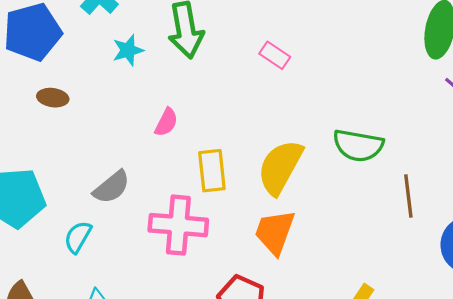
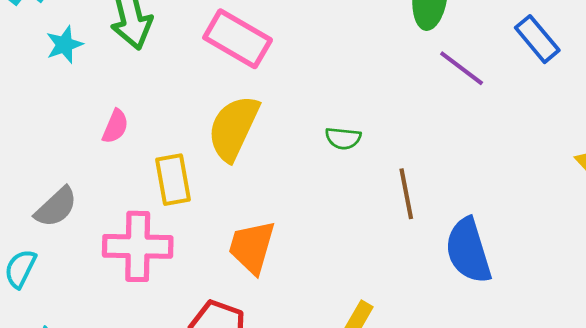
pink rectangle: (275, 55) -> (238, 39), size x1.8
green semicircle: (358, 145) -> (343, 138), size x0.6
yellow semicircle: (280, 167) -> (233, 128), moved

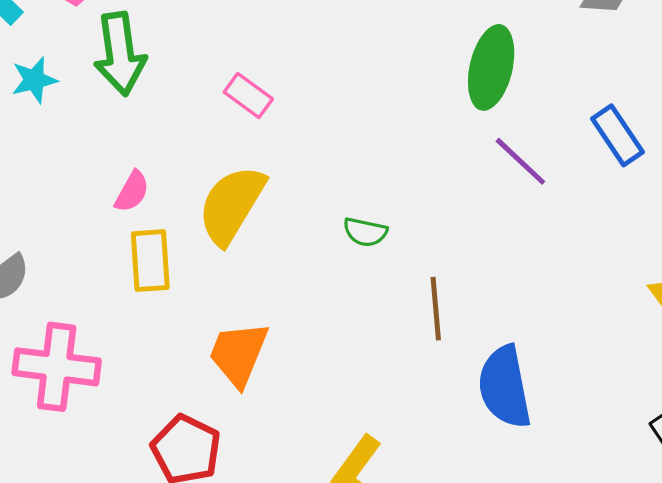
pink rectangle: (238, 39) -> (248, 96), size x0.6
pink semicircle: (115, 126) -> (132, 191), moved
pink cross: (138, 246) -> (57, 367), moved

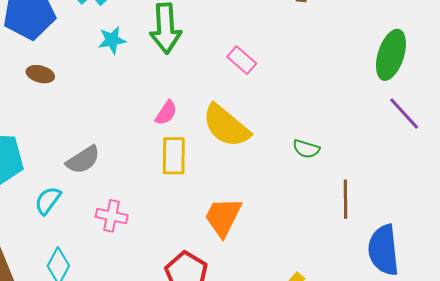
yellow semicircle: (232, 205) -> (226, 126), turned -86
pink cross: (57, 367) -> (112, 216), size x0.6

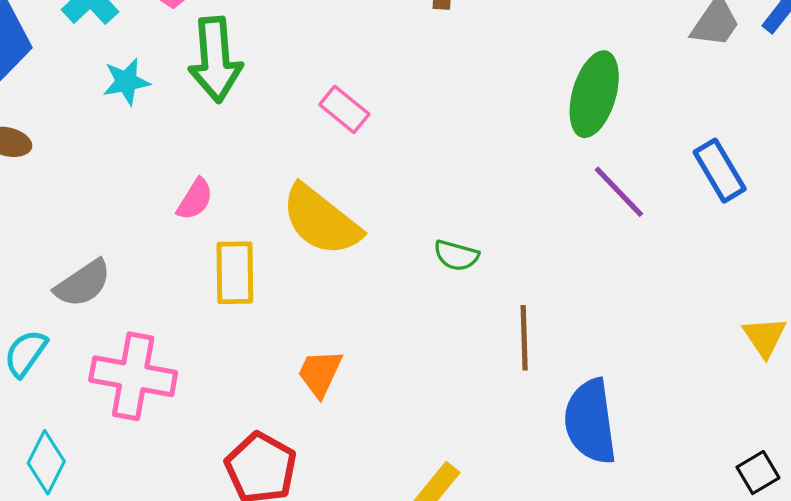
pink semicircle: (166, 113) -> (195, 199), moved
pink cross: (112, 216) -> (133, 376), size x1.6
orange trapezoid: (223, 217) -> (320, 373), size x0.7

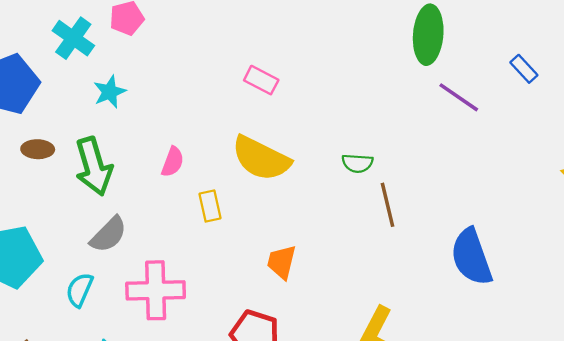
green arrow: (215, 60) -> (94, 166), moved
blue rectangle: (720, 171) -> (524, 69), size x0.7
yellow rectangle: (235, 273) -> (210, 206), size x0.7
brown line: (524, 338) -> (387, 205), moved

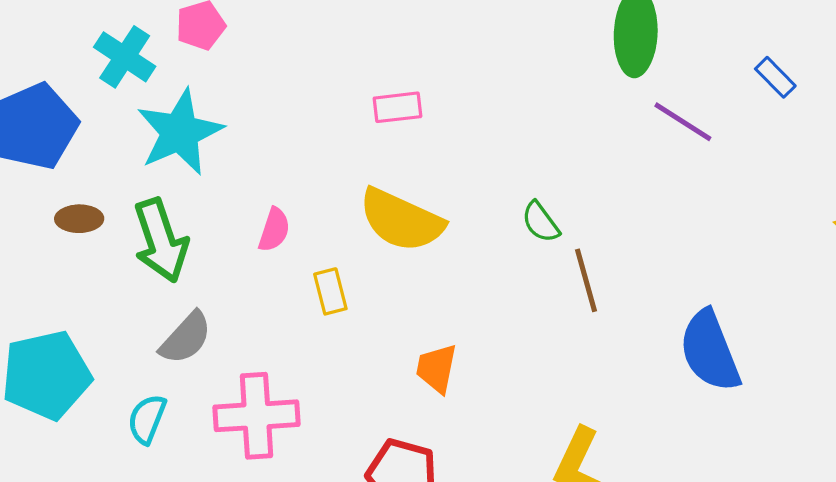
pink rectangle: (261, 80) -> (397, 107), turned -32
cyan star: (110, 92) -> (180, 132), size x1.8
green semicircle: (357, 163) -> (541, 222), turned 52

